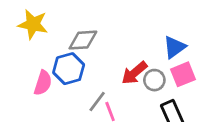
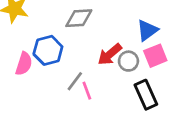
gray diamond: (83, 40) -> (79, 18), moved

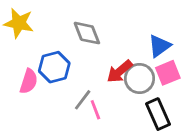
gray diamond: (79, 18) -> (87, 33), turned 72
gray circle: (128, 61) -> (139, 79), size x1.4

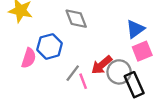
red arrow: (120, 71) -> (102, 65), moved
gray circle: (139, 79) -> (119, 72), moved

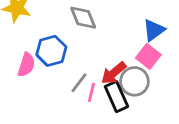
pink square: (142, 51) -> (148, 56), moved, turned -30
pink line: (83, 81) -> (91, 92), turned 35
black rectangle: (134, 85) -> (116, 97), moved

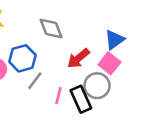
red arrow: (114, 73) -> (78, 58), moved
gray line: (79, 83) -> (35, 81), moved

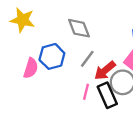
red arrow: (78, 58) -> (105, 71), moved
gray line: (35, 81) -> (87, 59), moved

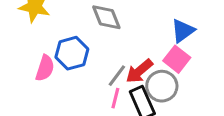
gray line: (87, 59) -> (117, 76), moved

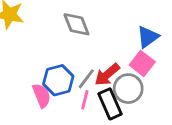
blue hexagon: (72, 53) -> (58, 80), moved
pink semicircle: (45, 68) -> (42, 96), moved, turned -40

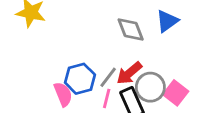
gray diamond: (76, 24) -> (131, 29), moved
blue triangle: (148, 37) -> (167, 21), moved
pink square: (142, 63) -> (176, 93), moved

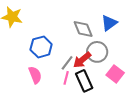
blue hexagon: (80, 79) -> (41, 47), moved
gray circle: (150, 87) -> (97, 52), moved

